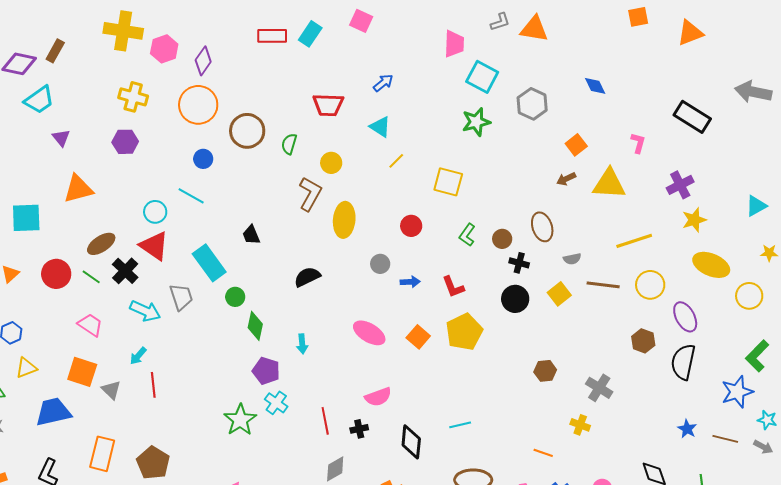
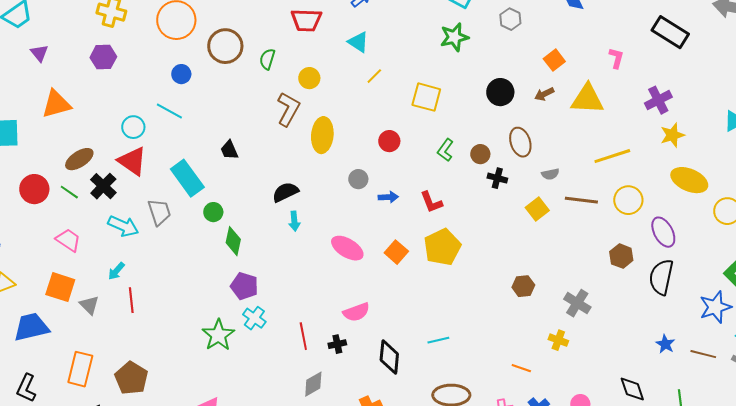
gray hexagon: (532, 104) -> (510, 19), size x0.7
black circle: (515, 299) -> (500, 92), moved
cyan arrow: (302, 344) -> (294, 221), moved

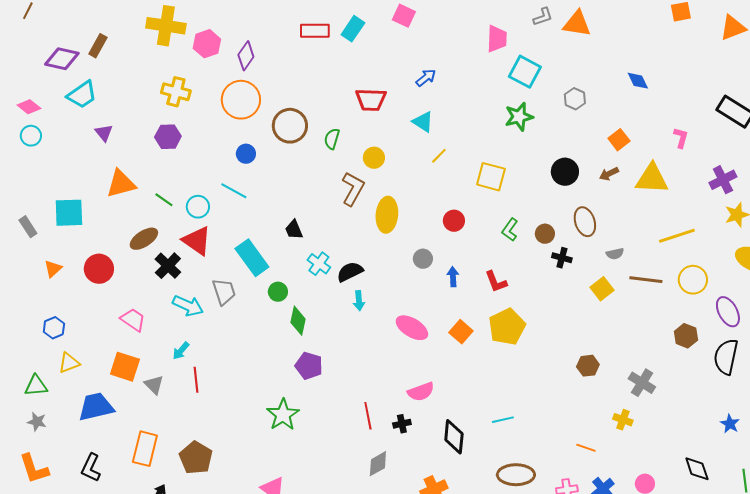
green line: (69, 192) -> (164, 200), moved
blue arrow: (388, 197) -> (453, 277), turned -90
cyan cross: (254, 318) -> (319, 264), moved

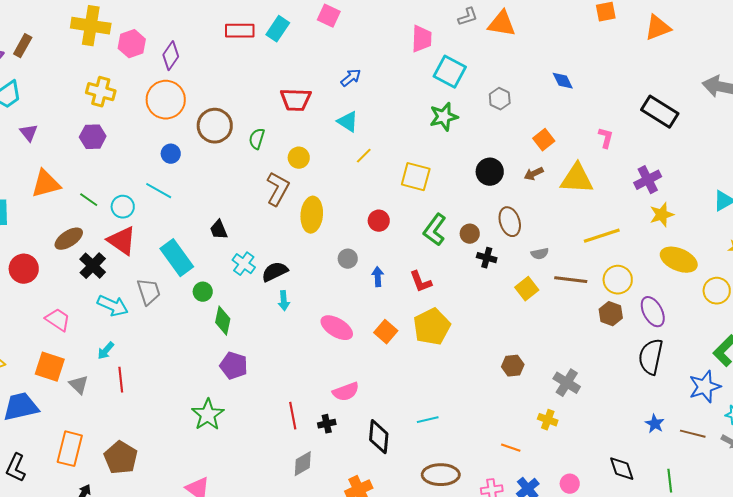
green L-shape: (510, 230) -> (435, 230), size x1.4
brown hexagon: (686, 336) -> (611, 314), moved

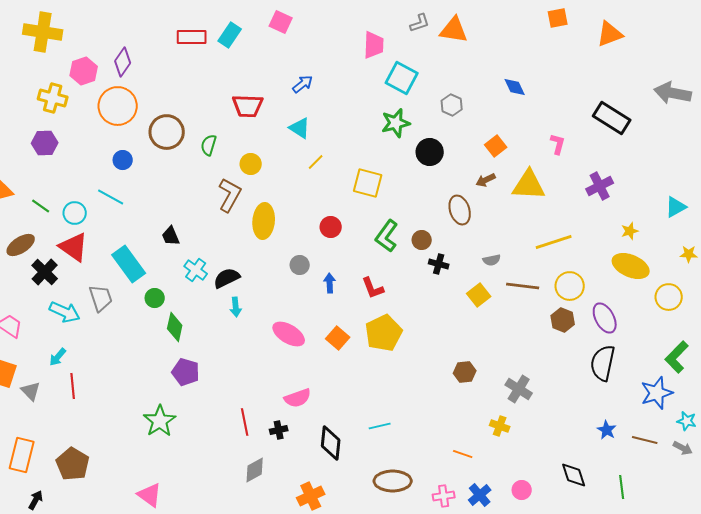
pink hexagon: (132, 44) -> (84, 71), moved
black circle: (490, 172) -> (430, 152), moved
yellow star: (662, 215) -> (630, 231), moved, size x0.7
brown ellipse: (510, 222) -> (460, 210), moved

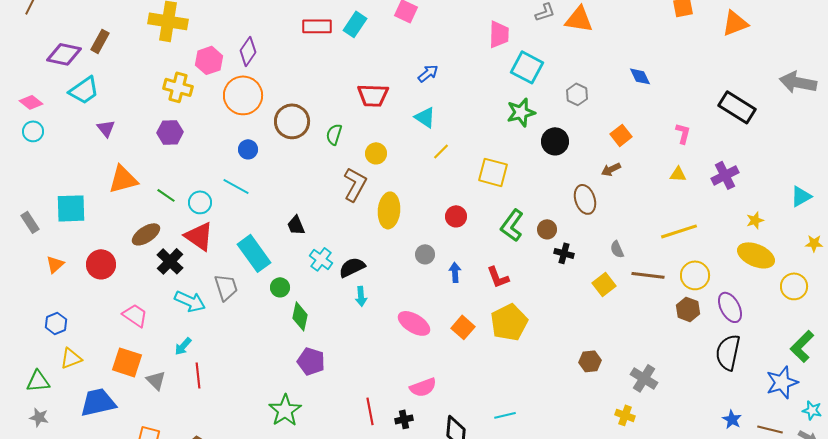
yellow triangle: (529, 185) -> (678, 174), moved, size x0.5
gray semicircle: (492, 260) -> (617, 249), turned 78

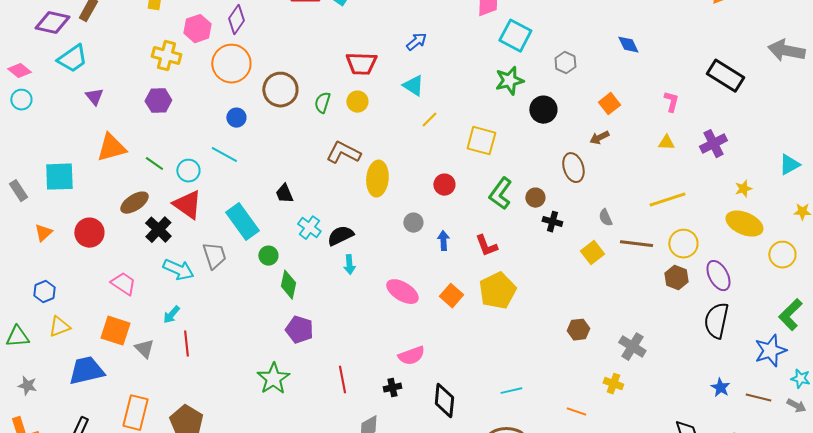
yellow circle: (376, 153) -> (357, 102), moved
brown L-shape: (355, 184) -> (343, 153), turned -92
green triangle: (38, 381) -> (17, 337), moved
red line: (370, 411) -> (342, 380), moved
cyan line: (505, 415) -> (511, 391), moved

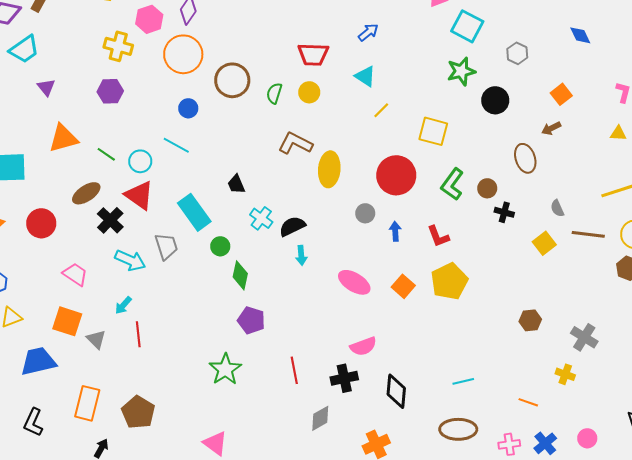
red circle: (444, 185) -> (396, 175), size x1.8
black cross: (392, 388) -> (344, 378), size x1.5

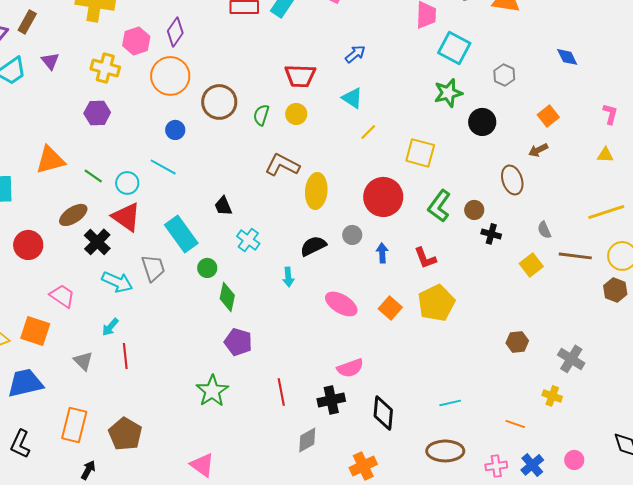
purple triangle: (46, 87) -> (50, 61), moved
black semicircle: (292, 226) -> (313, 246), moved
orange square: (67, 321) -> (35, 331), moved

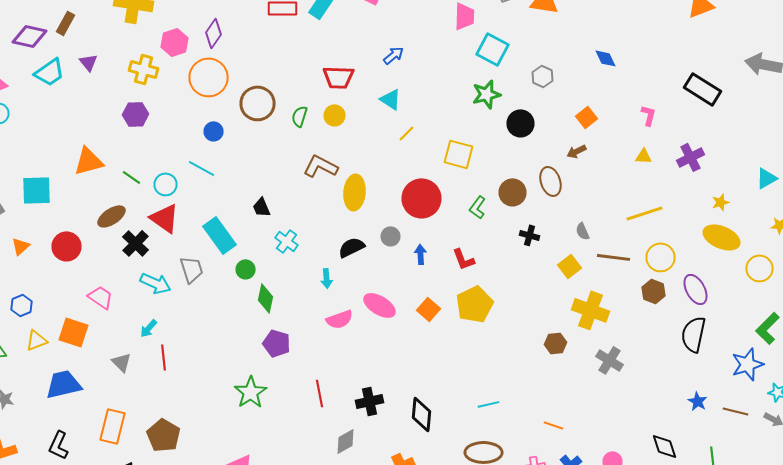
green L-shape: (439, 206) -> (478, 207), size x0.7
brown circle: (474, 210) -> (512, 192), moved, size x1.4
pink semicircle: (350, 368) -> (340, 319), moved
yellow cross: (552, 396) -> (590, 310), moved, size x1.8

